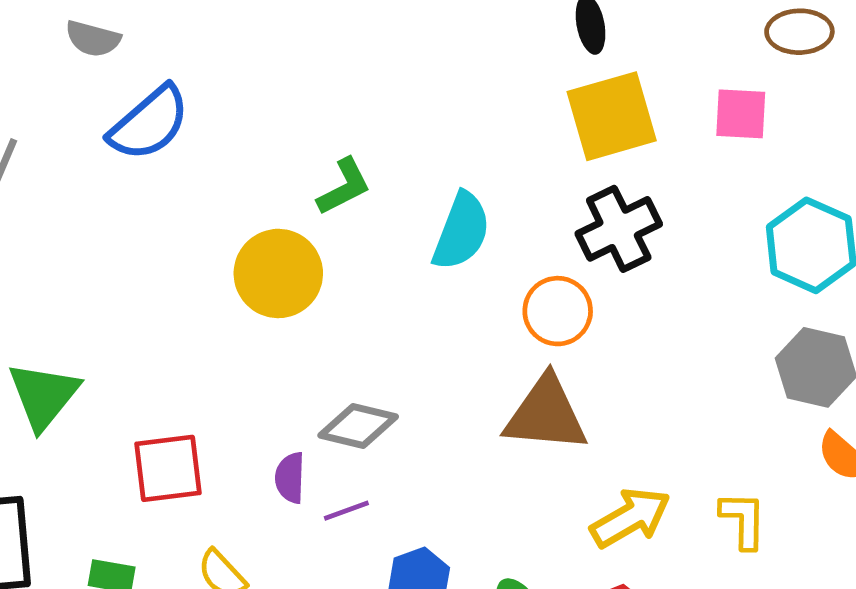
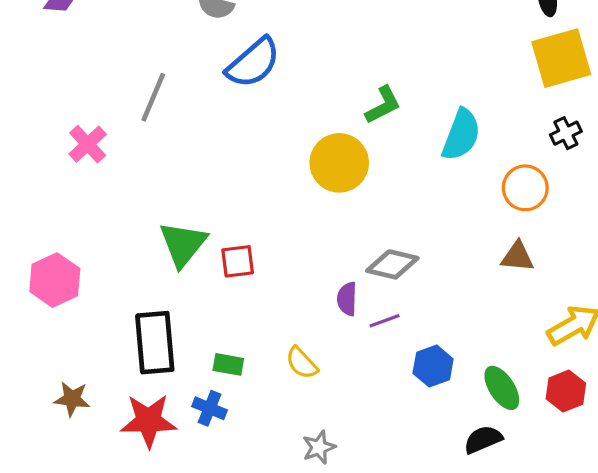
black cross: (619, 229) -> (566, 133), size x0.6
brown triangle: (546, 414) -> (517, 257), size x0.6
red square: (168, 468) -> (238, 261), moved, size x0.7

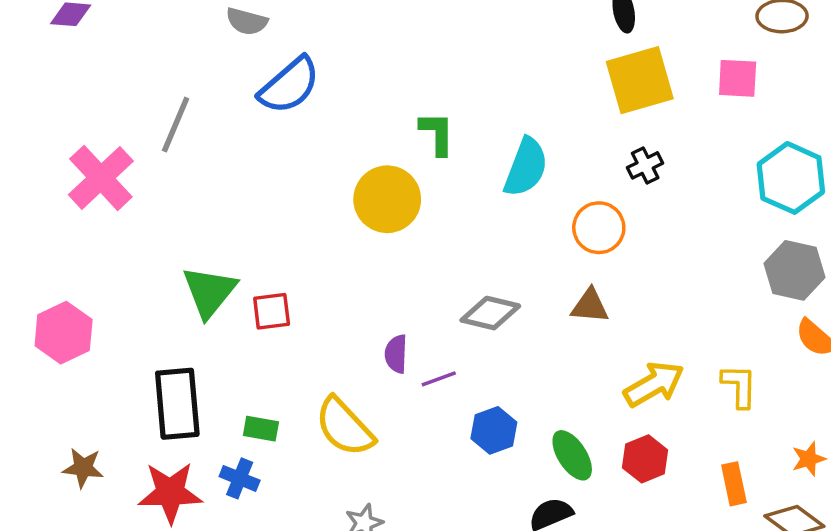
green L-shape: (383, 105) -> (437, 133), turned -63
pink cross: (88, 144) -> (101, 178), size x1.5
gray diamond: (392, 264) -> (490, 313), moved
yellow semicircle: (302, 363) -> (345, 427), size x1.6

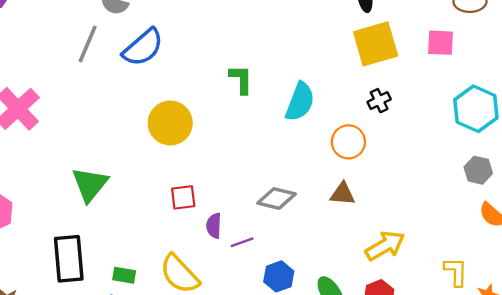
gray line: (176, 125) -> (88, 44), moved
yellow circle: (387, 199) -> (170, 123), moved
gray hexagon: (794, 270) -> (478, 170), size x0.7
red square: (272, 311) -> (183, 197), moved
yellow L-shape: (739, 386) -> (456, 272), moved

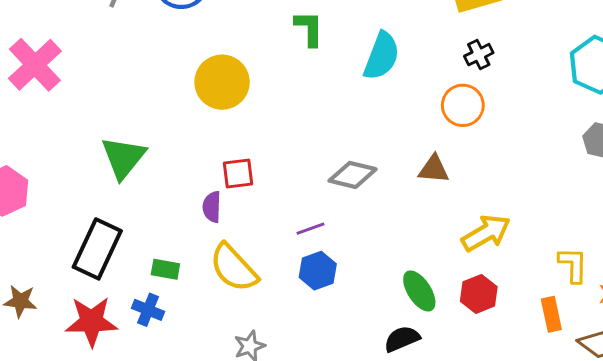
orange circle: (348, 142) -> (463, 105), moved
purple semicircle: (214, 226) -> (212, 207), moved
black rectangle: (69, 259) -> (97, 249), turned 30
blue hexagon: (279, 276) -> (318, 271), moved

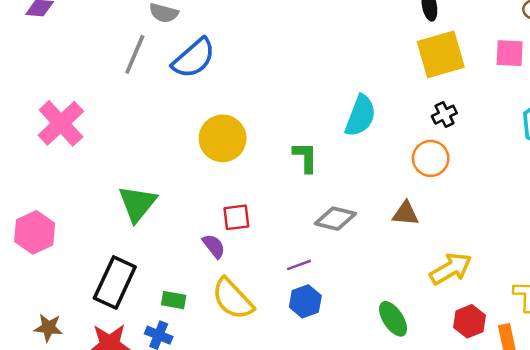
green L-shape: (309, 28) -> (305, 157), moved
purple semicircle: (212, 207) -> (214, 246), turned 140
red hexagon: (479, 294) -> (469, 321), moved

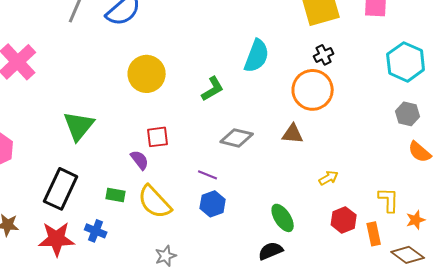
green L-shape: (305, 157) -> (213, 89), turned 60
orange circle: (431, 158) -> (313, 90), size x1.4
purple line: (299, 265) -> (208, 175), turned 42
yellow arrow: (451, 269) -> (329, 178), size x0.6
green rectangle: (174, 300) -> (116, 195), moved

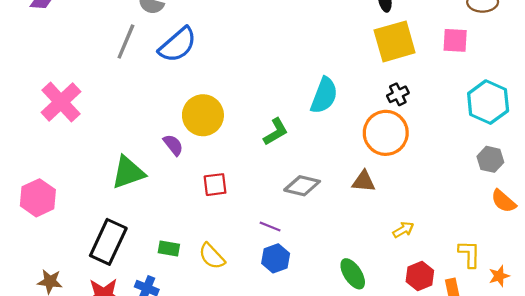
green triangle: (79, 126) -> (128, 172), turned 32
purple semicircle: (140, 160) -> (173, 145), moved
yellow semicircle: (155, 202) -> (212, 256), size x0.7

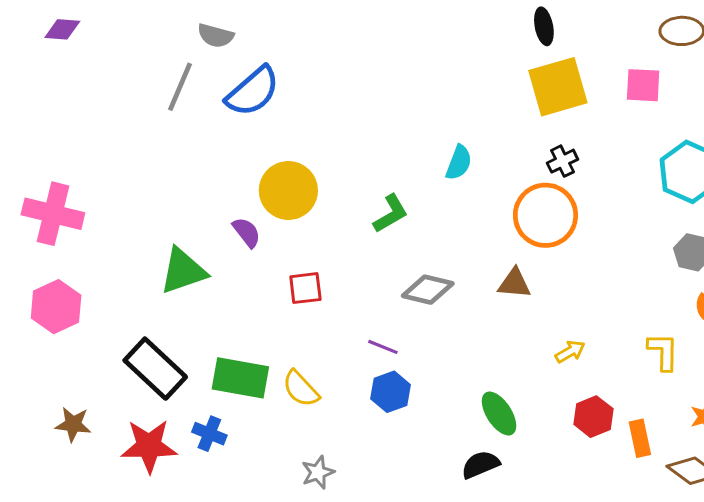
cyan semicircle: (324, 95) -> (459, 163), size x0.7
pink cross: (61, 102) -> (53, 214), moved, turned -33
black rectangle: (108, 242) -> (155, 369), turned -72
green rectangle: (169, 248) -> (240, 378), size x1.8
yellow L-shape: (469, 254) -> (663, 352), moved

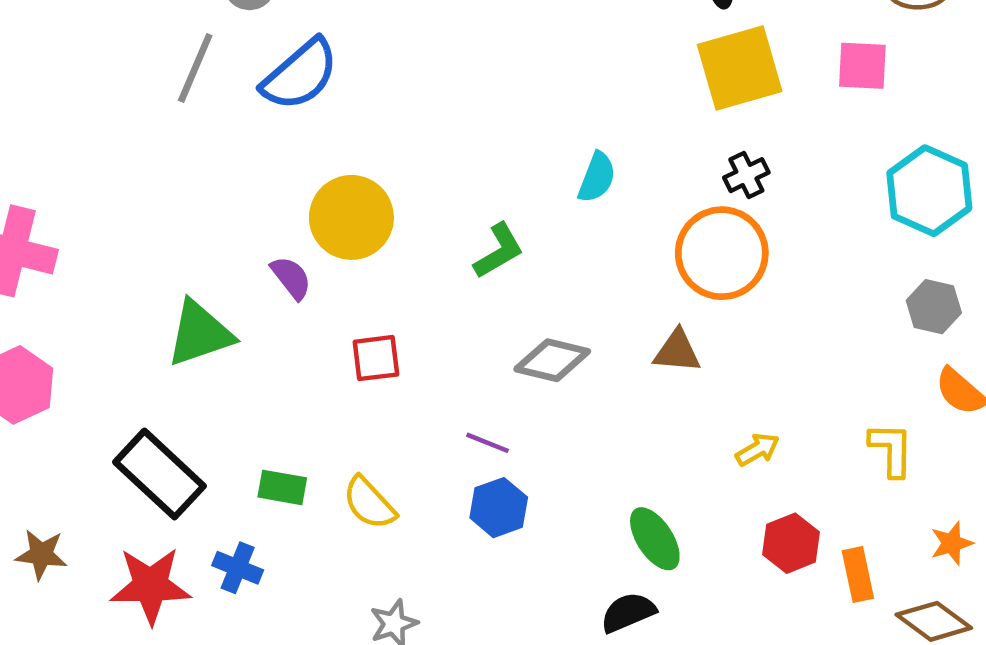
green rectangle: (240, 378) -> (282, 487), size x0.6

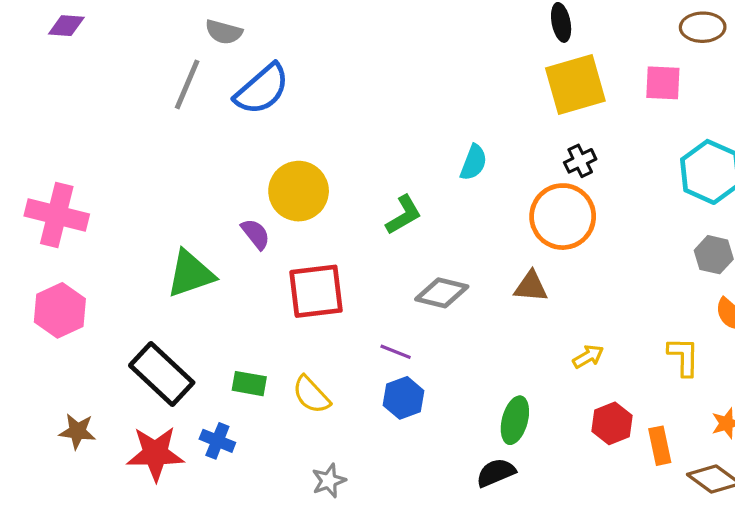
red square: (376, 358) -> (316, 291), size x1.6
green ellipse: (655, 539) -> (515, 420), turned 48

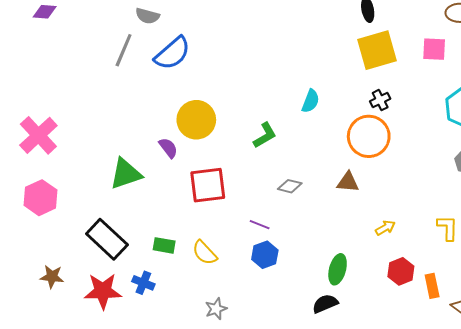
pink cross: (57, 215) -> (38, 135), turned 33
gray diamond: (442, 293) -> (290, 186), size x0.7

